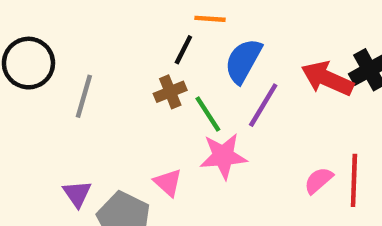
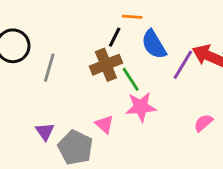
blue semicircle: (243, 61) -> (154, 44), turned -60
brown cross: (170, 92) -> (106, 65), size x1.5
purple line: (263, 105) -> (183, 65), moved

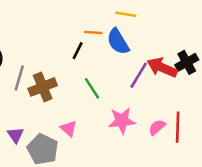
blue semicircle: (154, 44) -> (118, 42), moved
brown cross: (106, 65) -> (43, 87), moved
pink star: (141, 107) -> (122, 121), moved

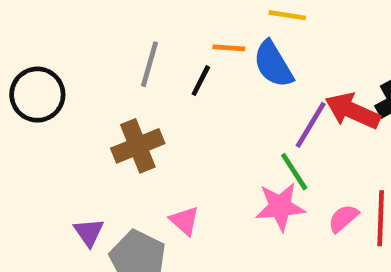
gray line: (19, 78) -> (149, 64), moved
green line: (92, 88) -> (294, 172), moved

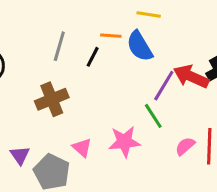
pink star: (280, 207) -> (124, 142), moved

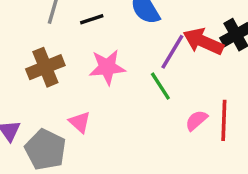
black line: (93, 57) -> (92, 19), turned 45
pink star: (124, 142) -> (107, 67), moved

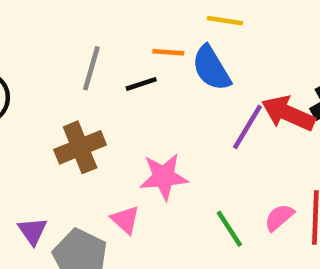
pink star: (107, 67) -> (164, 177), moved
green line: (160, 86) -> (229, 229), moved

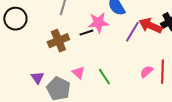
black line: (141, 84) -> (86, 33), moved
pink star: (164, 177) -> (98, 23), moved
green line: (229, 229) -> (104, 77), moved

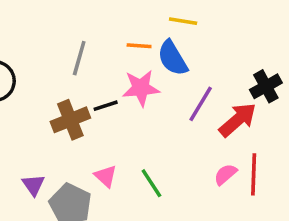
red arrow: (150, 26) -> (238, 120), moved, turned 115
black line: (86, 33) -> (106, 106), moved

